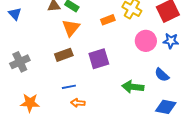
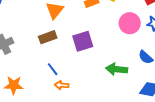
blue line: (69, 87) -> (53, 69), turned 64

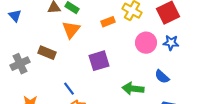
brown rectangle: (48, 37) -> (47, 53), moved, turned 42

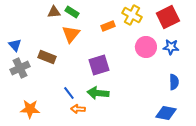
blue triangle: (15, 16) -> (15, 45), moved
blue semicircle: (162, 77) -> (174, 82), moved, turned -133
green arrow: (133, 89) -> (98, 93), moved

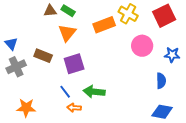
orange rectangle: (108, 26) -> (104, 25), size x1.5
blue star: (171, 47) -> (172, 55), moved
purple square: (99, 65) -> (74, 64), moved
blue semicircle: (174, 82) -> (161, 81), moved

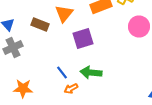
brown rectangle: (43, 56) -> (40, 24), moved
purple square: (74, 64) -> (83, 38), moved
orange arrow: (74, 108) -> (71, 88), turned -32

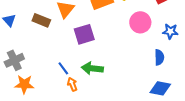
gray cross: (13, 48) -> (14, 60), moved
orange arrow: (71, 88) -> (72, 84), turned 96

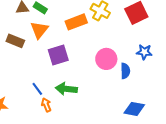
pink circle: (140, 22) -> (106, 59), moved
blue semicircle: (159, 57) -> (125, 71), moved

